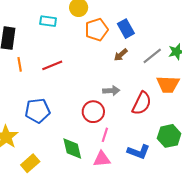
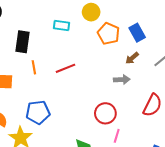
orange pentagon: (96, 30) -> (108, 34), turned -30
gray arrow: (111, 91) -> (122, 80), moved
blue pentagon: (38, 111) -> (38, 112), moved

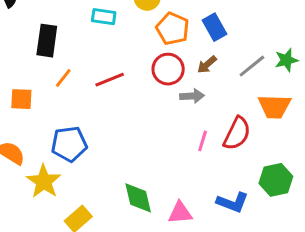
orange line: (34, 67) -> (63, 78), turned 48
red circle: (105, 113) -> (168, 69), moved
pink line: (117, 136) -> (203, 141), moved

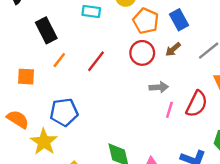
black rectangle: (47, 41) -> (46, 30), turned -35
red line: (110, 80) -> (96, 61), turned -30
gray arrow: (192, 96) -> (159, 87), moved

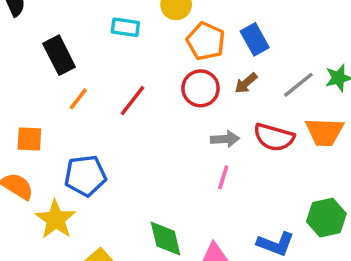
orange square: (26, 77) -> (29, 139), moved
red semicircle: (197, 104) -> (274, 137), moved, turned 80
pink line: (169, 110) -> (223, 177), moved

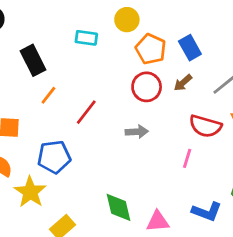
red line: (132, 101) -> (86, 112), moved
gray arrow: (225, 139) -> (137, 132), moved
pink line: (223, 177) -> (187, 158), moved

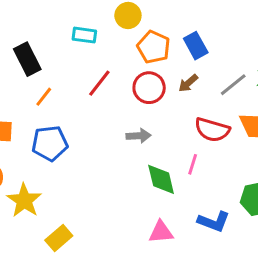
red line: (86, 112) -> (99, 83), moved
blue pentagon: (54, 157) -> (50, 143), moved
green diamond: (118, 207) -> (161, 179), moved

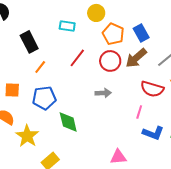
brown arrow: (188, 83) -> (136, 58), size x1.6
green diamond: (161, 179) -> (68, 122), moved
blue L-shape: (214, 221) -> (153, 133), moved

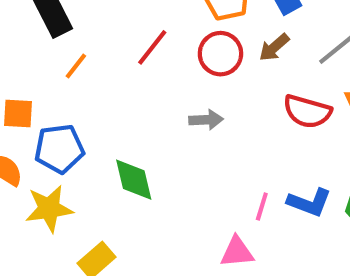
brown arrow: (136, 58) -> (274, 47), size x0.7
blue pentagon: (44, 98) -> (59, 149), moved
pink line: (139, 112) -> (262, 207), moved
yellow star: (27, 136) -> (49, 209), turned 30

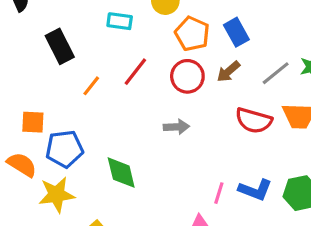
orange line: (76, 66) -> (91, 86), moved

